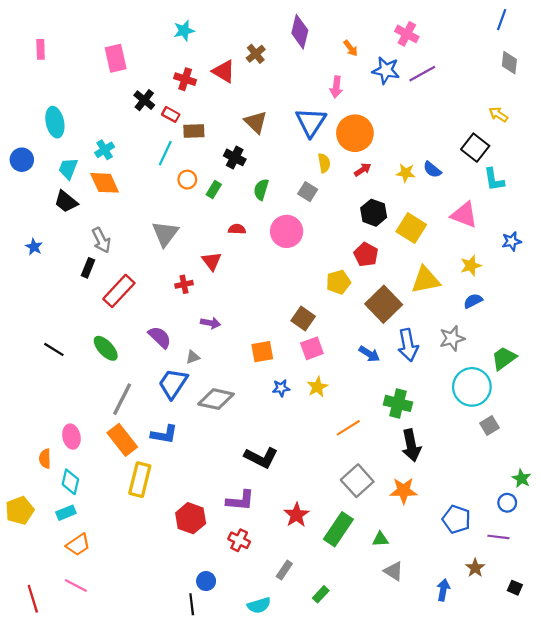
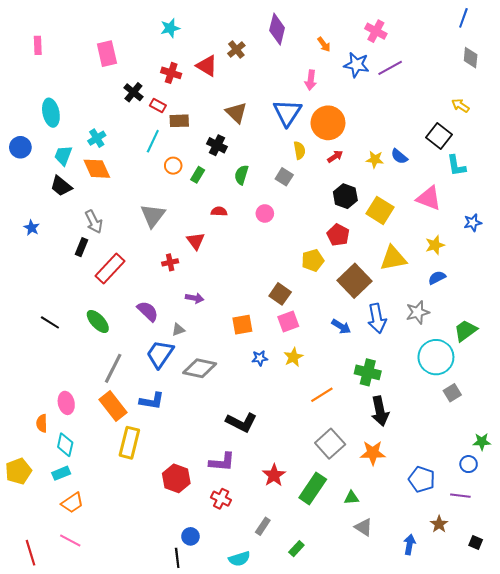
pink circle: (287, 231) -> (265, 213), size x0.6
green star: (522, 478) -> (482, 442), turned -30

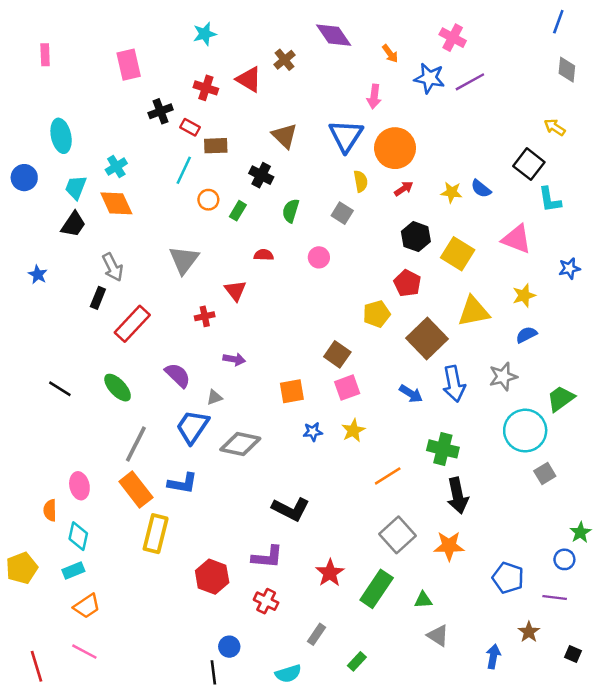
purple diamond: (277, 29) -> (334, 35), turned -48
black cross: (133, 92) -> (161, 111), turned 30
black trapezoid: (61, 186) -> (73, 224), turned -95
green star: (482, 442) -> (580, 532), turned -30

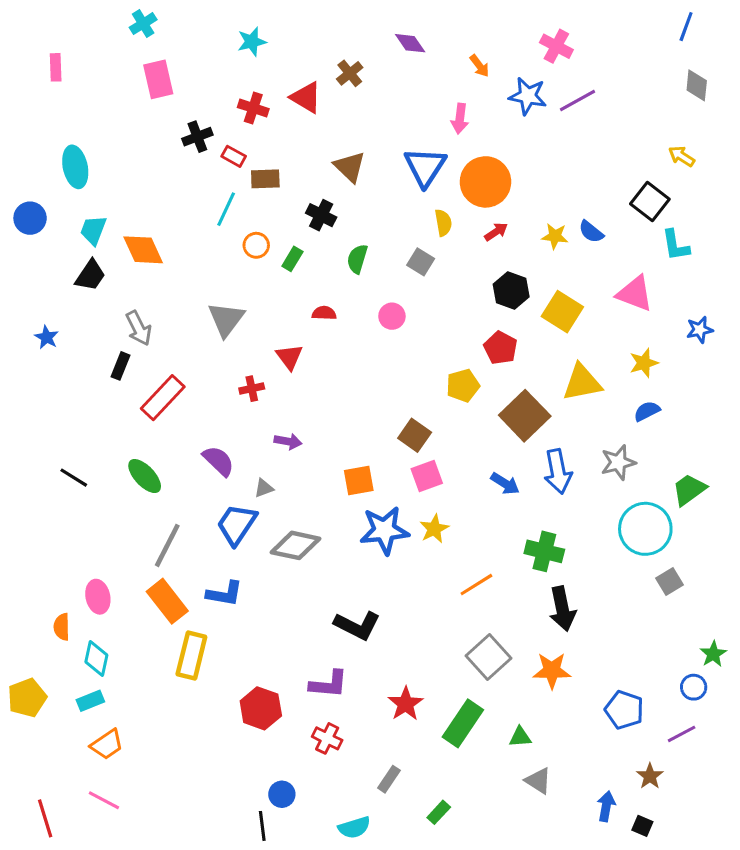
purple diamond: (334, 35) -> (410, 43), size x0.7
cyan cross: (116, 167) -> (143, 24), moved
blue star: (313, 432) -> (384, 530), size x2.0
purple line: (555, 597) -> (682, 734), turned -35
black square: (573, 654) -> (642, 826), moved

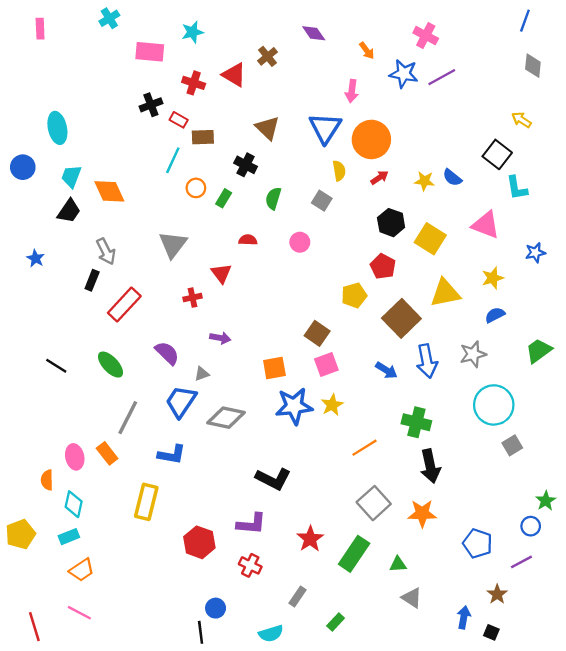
pink rectangle: (56, 67) -> (40, 29), moved
pink rectangle: (158, 79) -> (150, 52), moved, turned -72
green trapezoid: (689, 490) -> (539, 351), moved
orange rectangle: (167, 601) -> (107, 453), moved, size x0.7

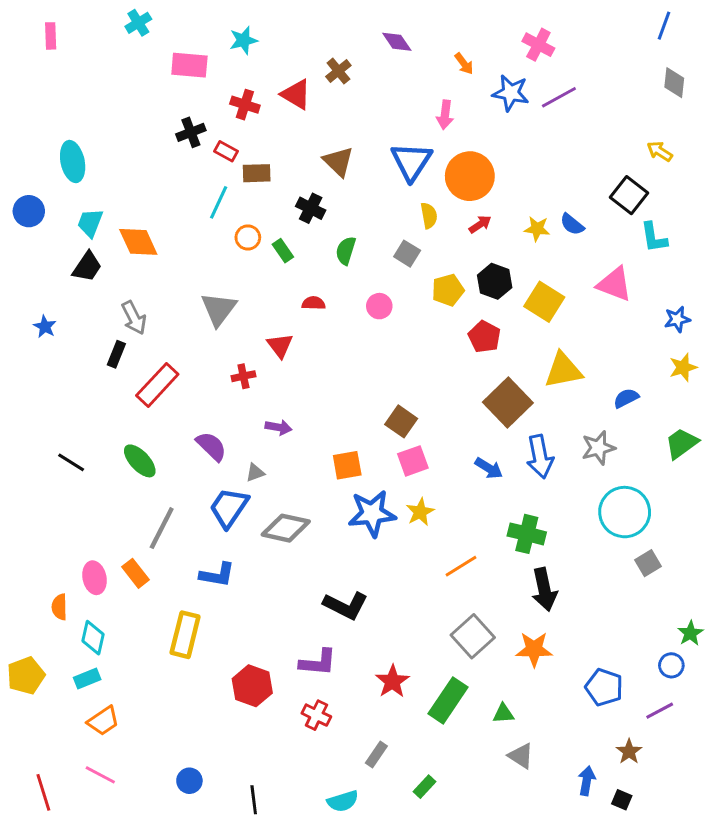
green rectangle: (224, 198) -> (283, 251), turned -66
yellow star: (493, 278) -> (683, 367), moved
yellow pentagon: (354, 295) -> (448, 290), moved
blue circle: (216, 608) -> (189, 781), moved

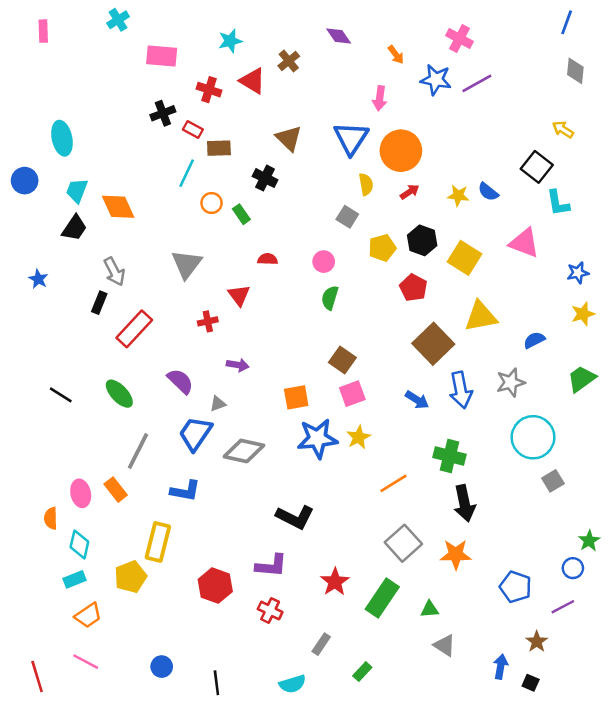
cyan star: (243, 40) -> (230, 41), moved
green semicircle: (346, 251) -> (330, 298), moved
yellow pentagon: (26, 676) -> (131, 577), moved

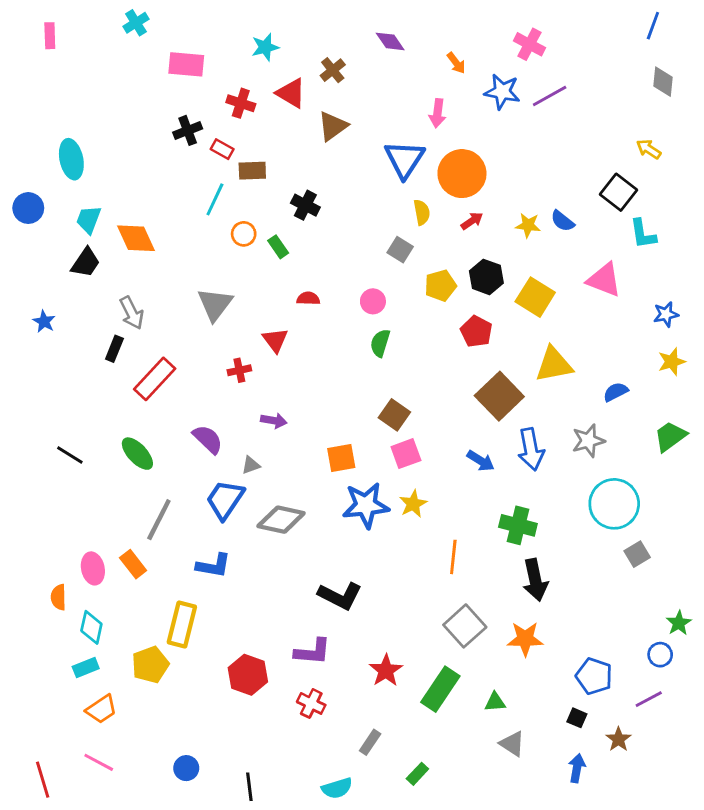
brown triangle: (289, 138) -> (333, 126), moved, turned 40
orange line: (393, 483) -> (453, 557), turned -52
black square: (531, 683) -> (577, 718), moved

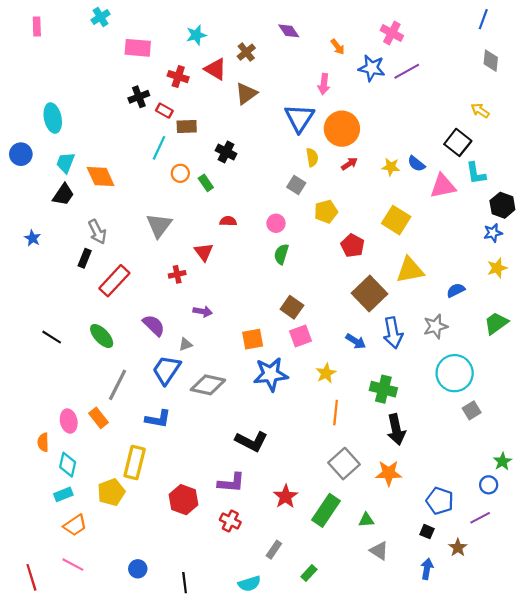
black hexagon: (486, 277) -> (502, 205), moved
pink triangle: (604, 280) -> (443, 186), moved, turned -32
yellow star: (413, 504) -> (326, 373), moved

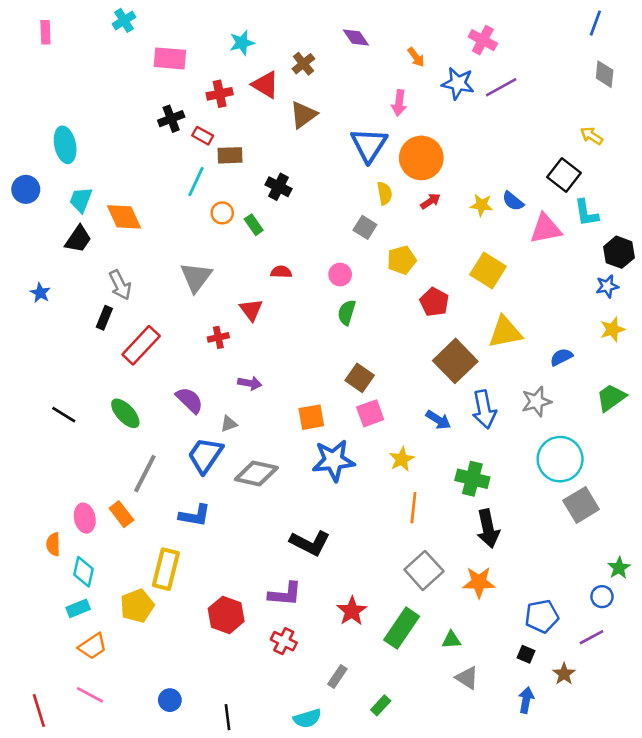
red cross: (178, 77) -> (220, 94), turned -30
gray square: (472, 410) -> (581, 505), size x1.5
blue pentagon: (440, 501) -> (542, 616), turned -30

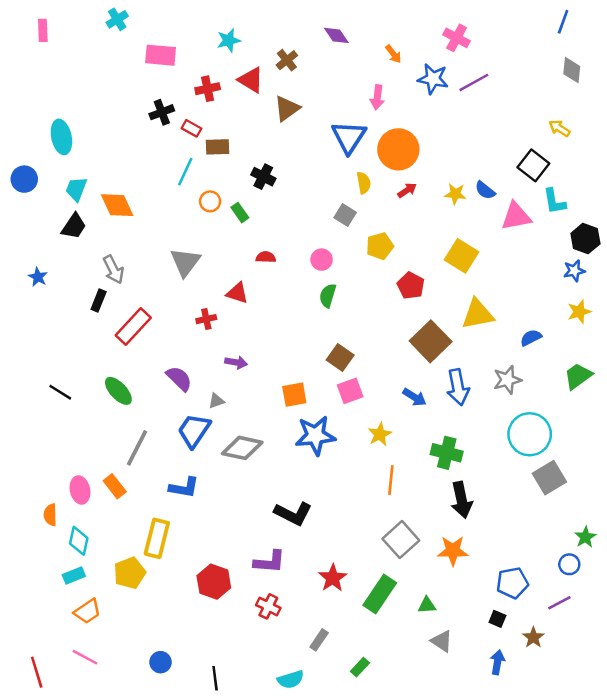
red triangle: (251, 310) -> (237, 293), turned -35

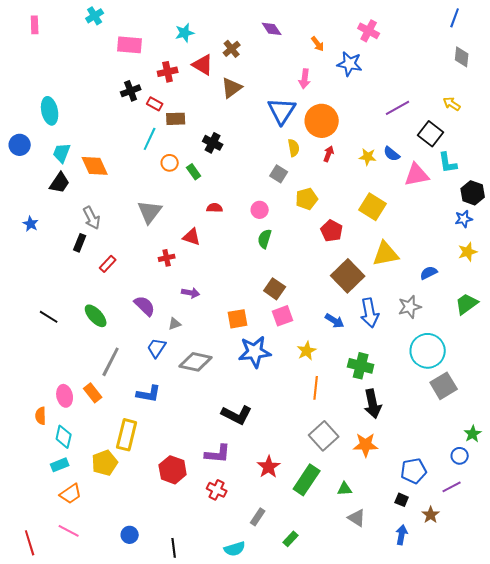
purple line: (474, 82) -> (398, 108), moved
red arrow: (407, 190) -> (329, 154), turned -35
red rectangle: (133, 326) -> (108, 264), size x0.6
blue trapezoid: (194, 431) -> (157, 348), size x0.7

